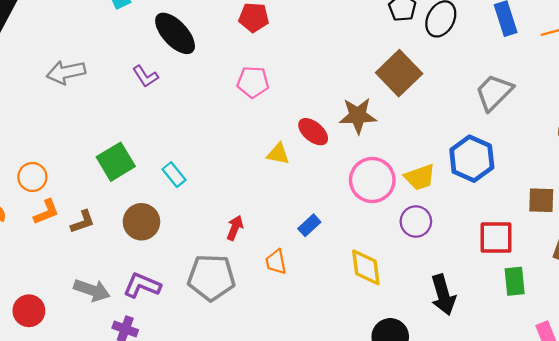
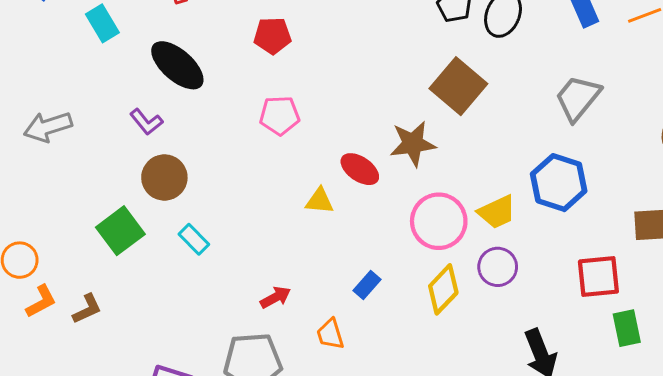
brown circle: (141, 222) -> (164, 177), moved
red arrow: (235, 228) -> (275, 297), turned 45
yellow diamond: (366, 267) -> (443, 289), moved, turned 57

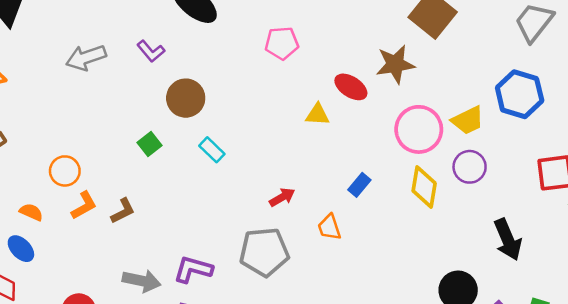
purple L-shape: (146, 122) -> (151, 51), moved
green square: (120, 231) -> (150, 144), size x0.6
yellow diamond: (443, 289) -> (424, 187), turned -33

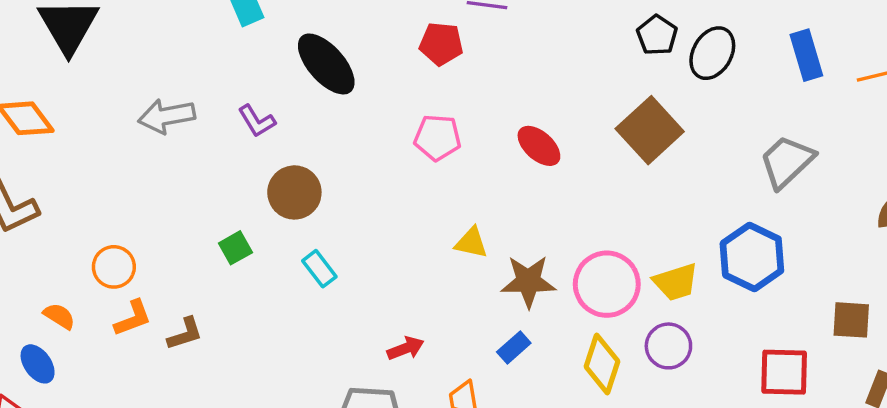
brown star: (395, 64) -> (528, 281), moved
red ellipse: (351, 87) -> (539, 146), moved

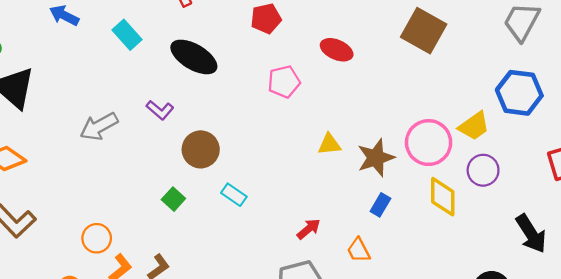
red ellipse: (539, 146) -> (337, 50), moved

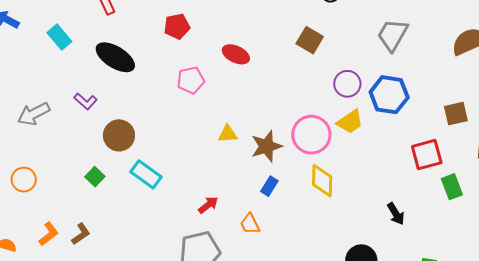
brown square: (424, 31) -> (310, 40), size x0.7
purple circle: (483, 170) -> (347, 84), moved
cyan rectangle: (234, 195) -> (146, 174), size x1.4
black arrow: (531, 234) -> (396, 214), size x0.7
orange circle: (97, 238) -> (24, 180), moved

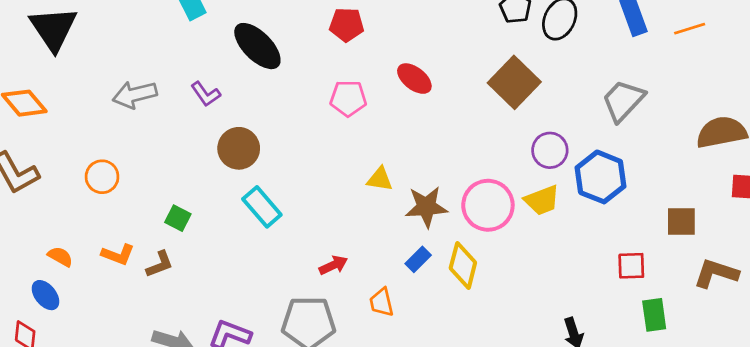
brown square: (310, 40) -> (514, 82), size x1.4
red square: (427, 155) -> (631, 266), size x0.7
green square: (95, 177) -> (178, 218), moved, turned -30
yellow diamond: (322, 181) -> (463, 265), moved
orange L-shape: (49, 234) -> (118, 255), turned 45

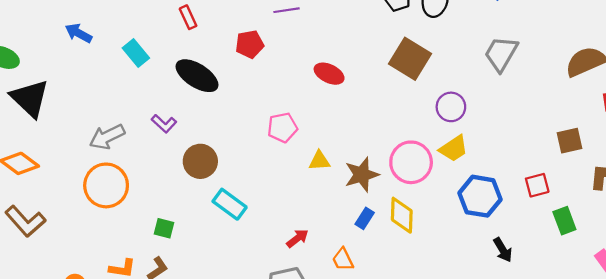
red pentagon: (347, 25) -> (250, 44), moved
pink pentagon: (348, 98) -> (282, 128), moved
orange circle: (102, 177) -> (106, 185), moved, size x1.6
blue hexagon: (601, 177) -> (480, 196), moved

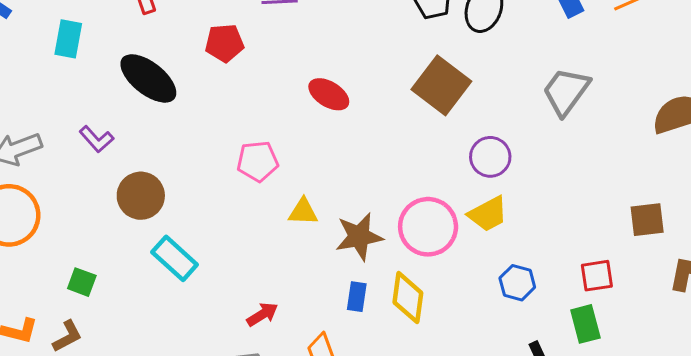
cyan rectangle: (136, 53) -> (68, 39), turned 44
blue hexagon: (480, 196) -> (517, 283), size x0.6
blue rectangle: (365, 218) -> (357, 297), turned -30
green rectangle: (564, 221) -> (585, 324), moved

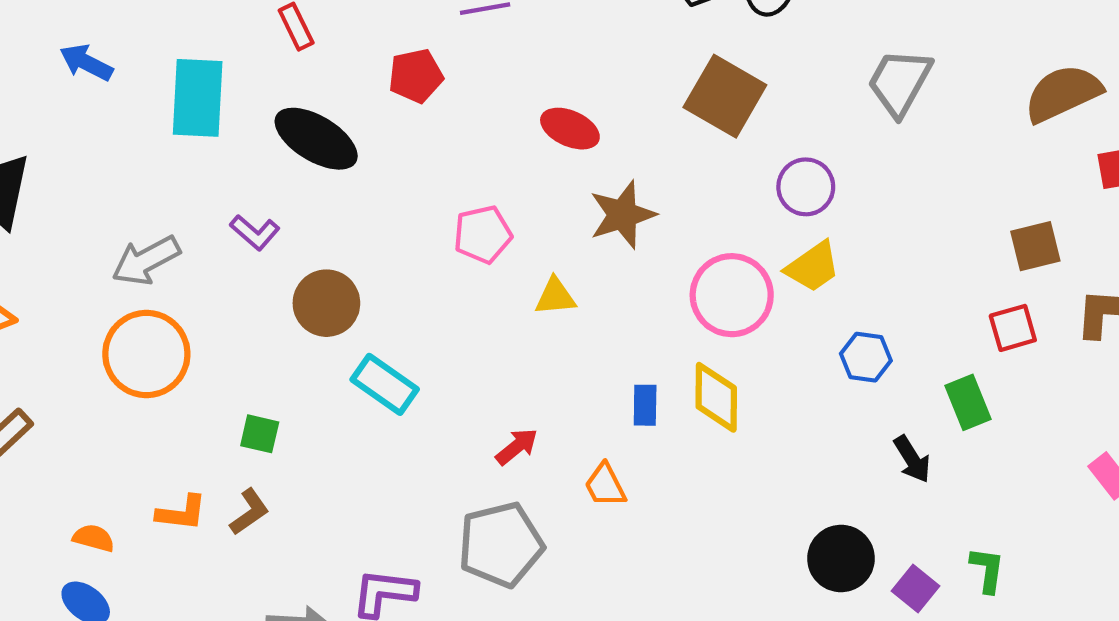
cyan rectangle: (68, 39) -> (198, 98), size x1.5
brown star: (359, 237) -> (623, 215), moved
red square: (597, 276) -> (1013, 328), moved

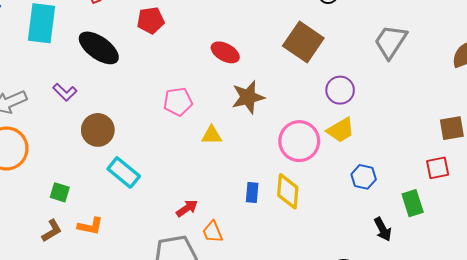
orange trapezoid: (605, 485) -> (213, 232), moved
orange L-shape: (181, 513) -> (90, 226), moved

